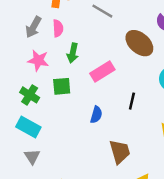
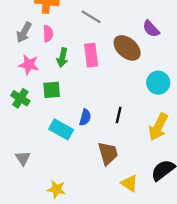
pink rectangle: (102, 71) -> (91, 55), moved, turned -65
black line: (132, 101) -> (119, 115), moved
cyan rectangle: (28, 127) -> (61, 129), moved

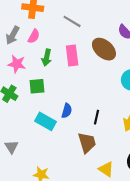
pink semicircle: (48, 34) -> (34, 36), turned 32
black line: (119, 115) -> (97, 117), moved

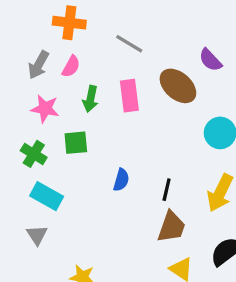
cyan rectangle: (45, 121) -> (47, 196), moved
brown trapezoid: (87, 143) -> (171, 227), moved, turned 35

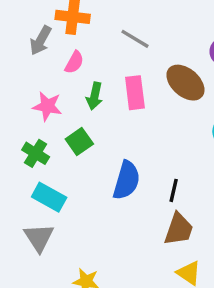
gray arrow: (39, 65) -> (41, 40), moved
green square: (76, 143) -> (79, 142), turned -30
blue semicircle: (121, 180) -> (127, 180), size x1.6
gray triangle: (37, 235) -> (39, 238), size x1.4

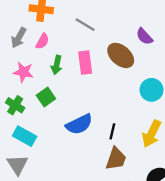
gray arrow: (41, 40) -> (19, 38), moved
blue semicircle: (127, 180) -> (79, 124), turned 48

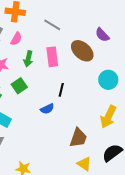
blue semicircle: (79, 124) -> (47, 109), size x0.6
black line: (112, 131) -> (61, 90), moved

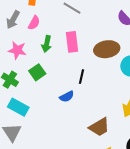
brown ellipse: (82, 51) -> (107, 49), moved, turned -50
brown trapezoid: (78, 138) -> (99, 127), turned 40

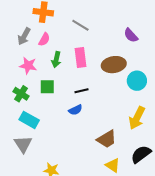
green square: (37, 72) -> (47, 87), turned 35
black line: (81, 77) -> (81, 91), moved, turned 64

